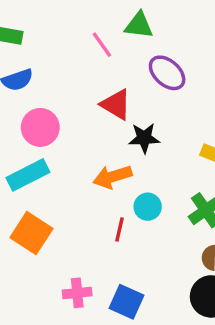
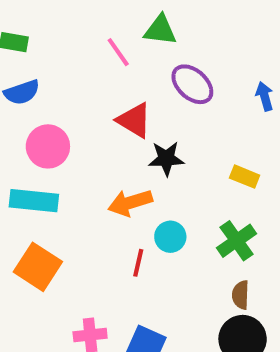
cyan rectangle: (28, 175) -> (34, 201), turned 33

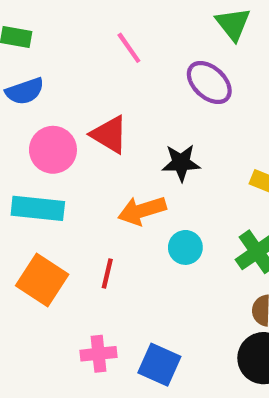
green triangle: (160, 30) -> (233, 24), moved, turned 45
red triangle: (134, 120) -> (109, 135), moved
red line: (138, 263) -> (107, 273), moved

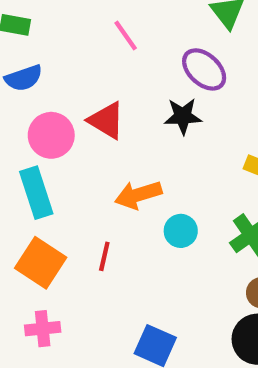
black star: (181, 163) -> (183, 116), moved
cyan rectangle: (38, 208) -> (36, 193), turned 66
pink cross: (99, 354) -> (43, 329), moved

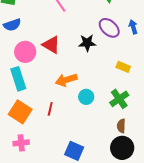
purple ellipse: (204, 69) -> (109, 28), moved

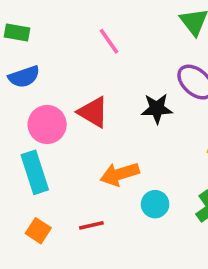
red line: (50, 109) -> (91, 225), turned 64
orange square: (20, 112) -> (38, 231), size x0.6

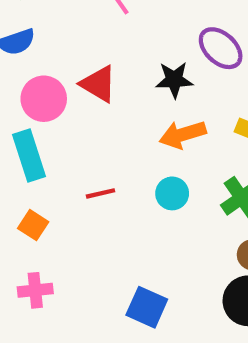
orange arrow: (120, 174) -> (183, 134), moved
red line: (91, 225) -> (101, 193), moved

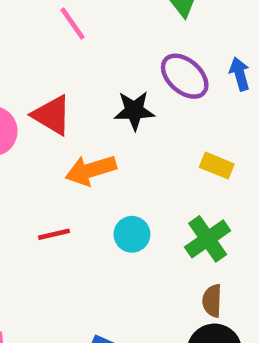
orange arrow: (183, 134) -> (91, 170), moved

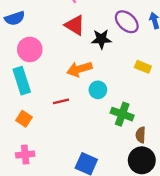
red triangle: (52, 115) -> (75, 25), moved
cyan circle: (132, 234) -> (98, 90), moved
green cross: (208, 239) -> (122, 114), moved, turned -35

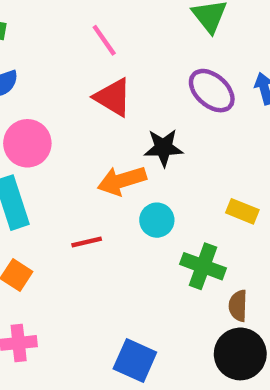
black star: (101, 39) -> (163, 148), moved
yellow rectangle: (143, 67) -> (242, 211), moved

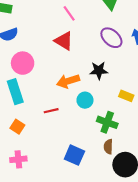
pink line: (104, 40) -> (69, 13), moved
black star: (163, 148) -> (99, 70), moved
brown semicircle: (238, 306) -> (108, 147), moved
blue square: (135, 361) -> (74, 155), moved

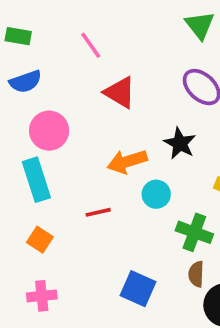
pink line: (69, 13) -> (91, 45), moved
black star: (99, 70) -> (180, 143), turned 30

